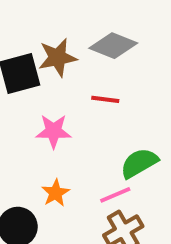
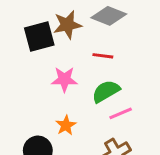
green semicircle: (139, 163) -> (106, 91), moved
pink line: (115, 195) -> (121, 113), moved

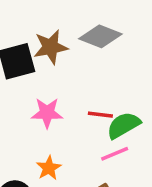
red line: (103, 56) -> (100, 115), moved
green semicircle: (106, 91) -> (123, 125), moved

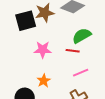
green semicircle: (123, 125) -> (82, 36), moved

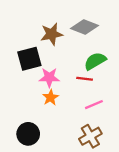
black square: (26, 21) -> (29, 59), moved
orange star: (44, 81) -> (50, 97), moved

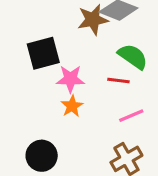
brown star: (52, 34) -> (93, 20), moved
green semicircle: (95, 61) -> (133, 56), turned 65

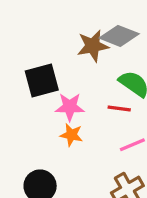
orange star: (72, 106) -> (71, 135), turned -30

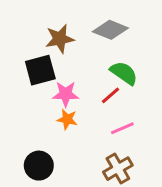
brown star: (93, 46) -> (60, 39), moved
red line: (119, 109) -> (110, 95), turned -48

